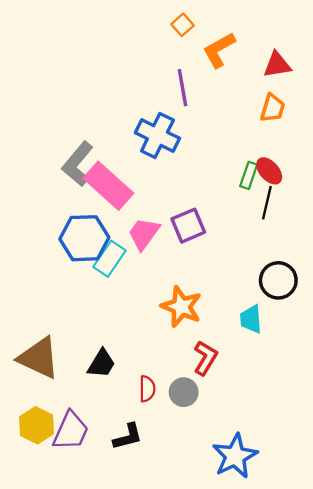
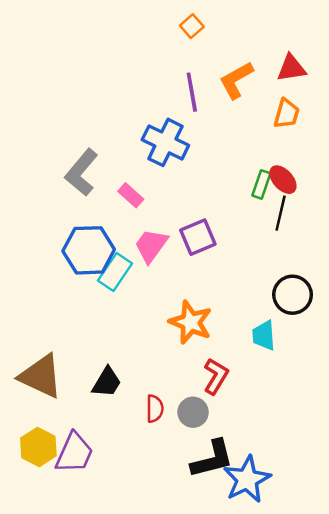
orange L-shape: (219, 50) -> (236, 80), moved
pink rectangle: (108, 186) -> (131, 195), moved, size x0.5
black L-shape: (128, 437) -> (212, 459), moved, size x1.4

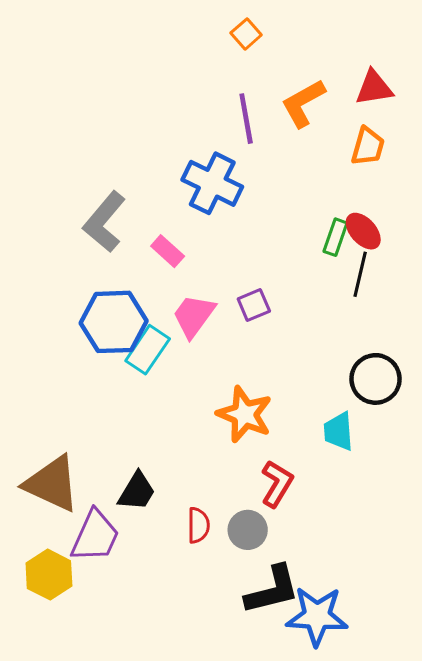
purple square: (198, 237) -> (254, 305), size x0.7
purple trapezoid: (74, 453) -> (95, 536), moved
blue star: (247, 479) -> (317, 616), turned 30

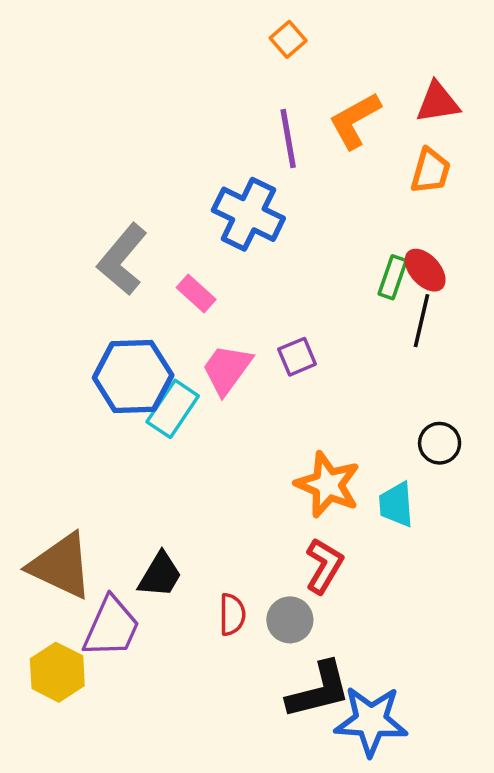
black circle: (375, 379) -> (440, 443), size x0.7
orange star: (245, 414) -> (328, 485), moved

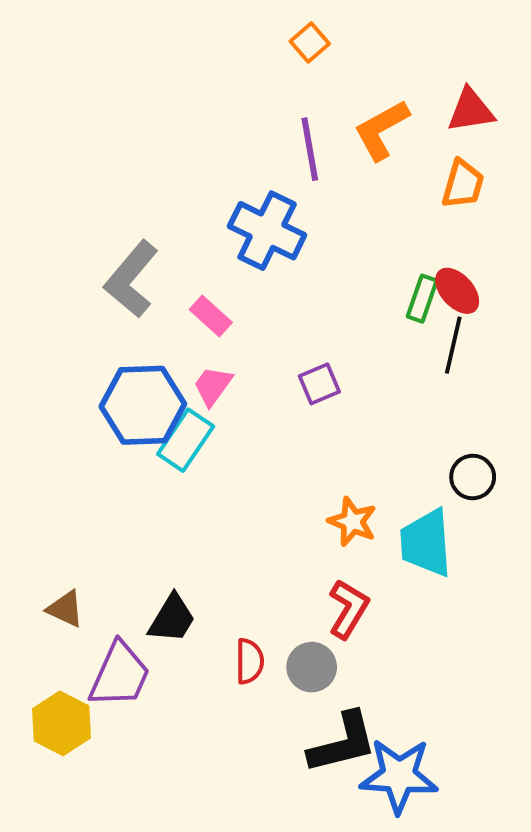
pink trapezoid: (227, 369) -> (213, 386), moved, size x0.7
orange star: (328, 485) -> (352, 522), size x0.7
cyan trapezoid: (396, 505) -> (426, 543), size x1.4
brown triangle: (61, 566) -> (65, 609), size x0.5

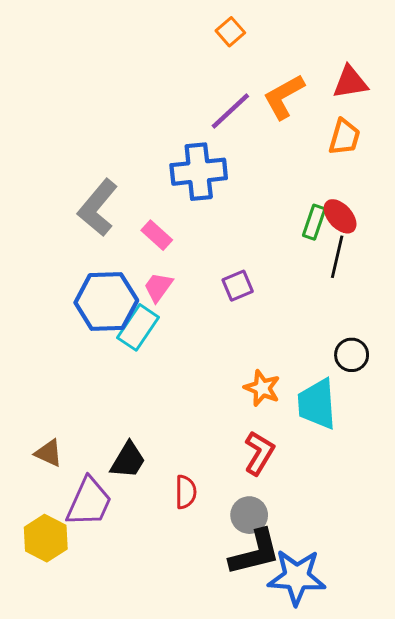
purple line: (310, 149) -> (230, 111), turned 57
blue cross: (267, 231) -> (199, 172), turned -32
gray circle: (312, 667) -> (249, 515), moved

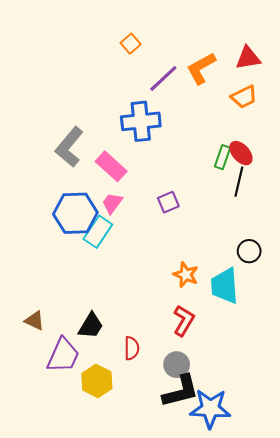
orange square: (230, 32) -> (131, 44), moved
orange trapezoid: (344, 137) -> (244, 97), turned 48
pink rectangle: (157, 235) -> (111, 166), size x1.4
yellow hexagon: (46, 538) -> (97, 381), moved

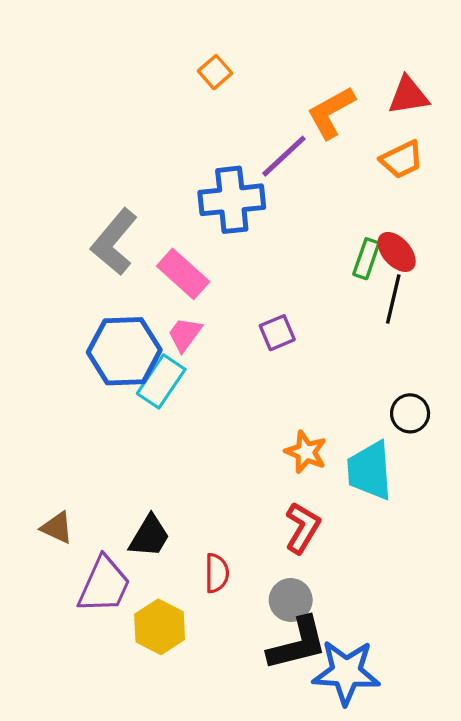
purple line: (163, 78) -> (284, 156), moved

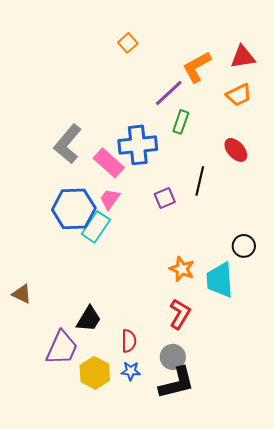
blue cross: (232, 200) -> (138, 145), moved
green rectangle: (366, 259) -> (181, 122), moved
black line: (393, 299) -> (200, 181), moved
brown triangle: (57, 528) -> (22, 294), moved
blue star: (346, 672) -> (131, 371), moved, size x0.5

